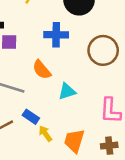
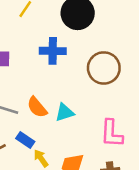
orange semicircle: (42, 70) -> (37, 107), moved

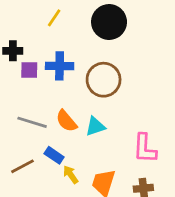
blue cross: (53, 51) -> (60, 66), moved
brown circle: (104, 68) -> (104, 80), moved

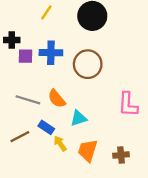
cyan triangle: (95, 126) -> (78, 118), moved
pink L-shape: (145, 148) -> (128, 104), moved

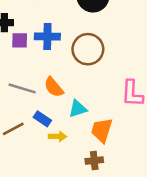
yellow arrow: (60, 144) -> (58, 137), turned 126
orange trapezoid: (88, 150) -> (102, 130), moved
brown cross: (121, 155) -> (94, 161), moved

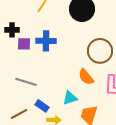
brown circle: (88, 49) -> (100, 51), moved
orange semicircle: (54, 87) -> (86, 77), moved

